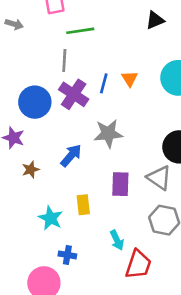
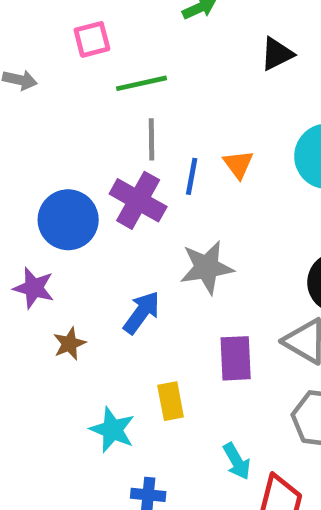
gray line: (64, 60) -> (151, 139), moved

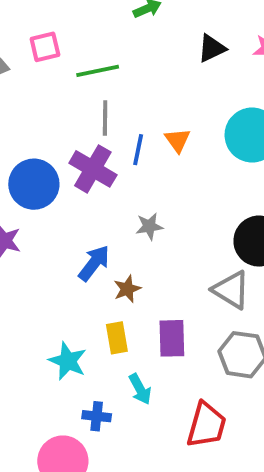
pink square: (92, 39) -> (45, 47), moved
gray star: (207, 267) -> (149, 226), size x0.6
brown star: (69, 344) -> (127, 289), moved
purple rectangle: (236, 358) -> (172, 338), moved
cyan arrow: (237, 461) -> (140, 389), moved

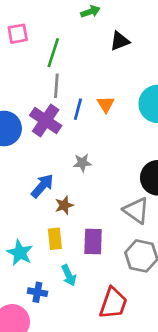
black triangle: (212, 48) -> (120, 41), moved
green line: (98, 71) -> (53, 53), turned -64

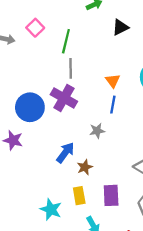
pink square: (18, 34) -> (35, 28), turned -30
blue line: (78, 109) -> (113, 105), moved

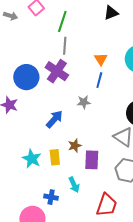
brown star: (85, 167) -> (75, 146), moved
yellow rectangle: (79, 196) -> (55, 157), moved
cyan star: (51, 209) -> (32, 159), moved

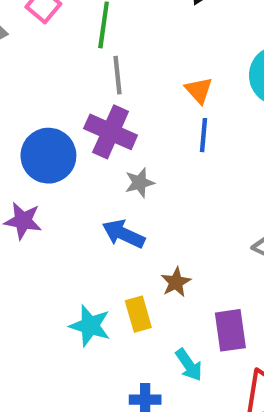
gray star: (84, 102) -> (140, 183), moved
blue arrow: (54, 119) -> (123, 234), turned -96
purple rectangle: (92, 160) -> (230, 330), moved

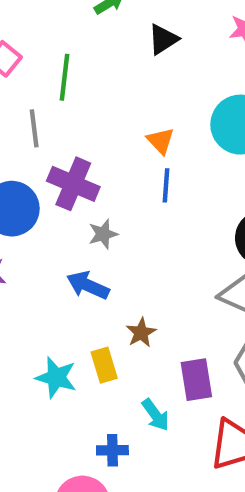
gray line: (117, 75) -> (34, 128), moved

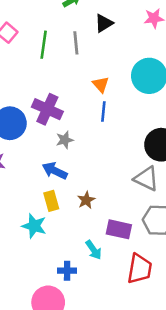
gray line: (34, 128) -> (76, 43), moved
yellow rectangle: (104, 365) -> (51, 201), moved
purple rectangle: (196, 380) -> (119, 229), turned -70

